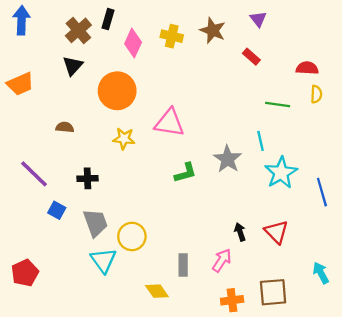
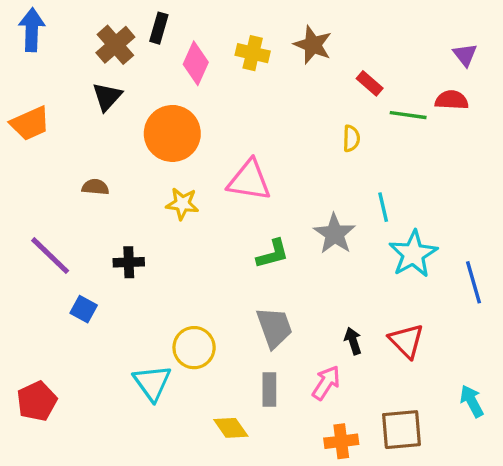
purple triangle: (258, 19) -> (465, 55), moved
yellow semicircle: (316, 94) -> (351, 138), moved
green line: (278, 104) -> (408, 115), moved
gray trapezoid: (95, 223) -> (274, 328), moved

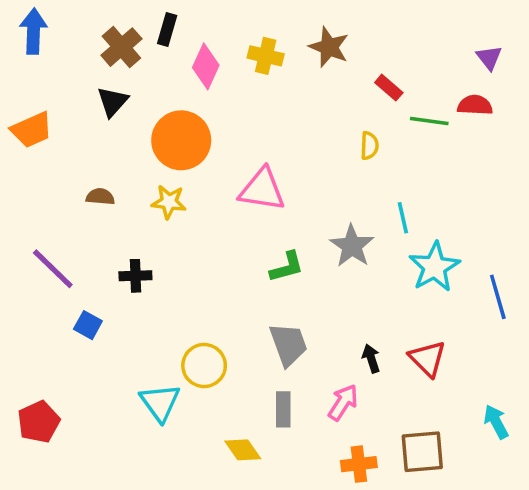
yellow star: (182, 204) -> (169, 202), moved

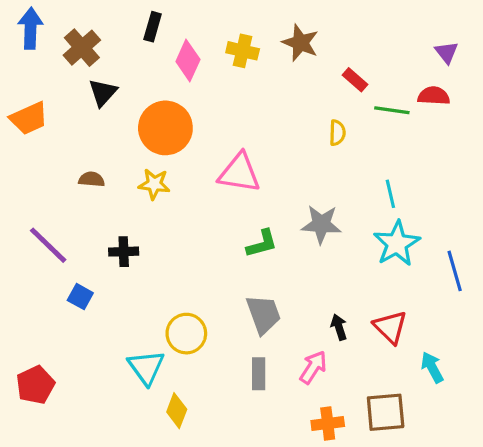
brown cross: (121, 47) -> (82, 48), moved
cyan line: (403, 218) -> (390, 194), moved
gray star: (352, 246) -> (321, 224), turned -30
cyan arrow: (496, 422) -> (432, 367), moved
yellow diamond: (243, 450) -> (177, 411), moved, turned 56

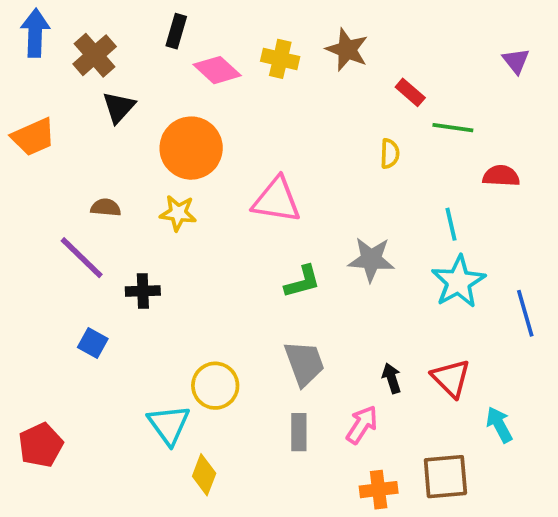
pink diamond: (188, 60) -> (217, 70), turned -72
red semicircle: (434, 96) -> (501, 176), moved
purple line: (48, 245) -> (82, 258), moved

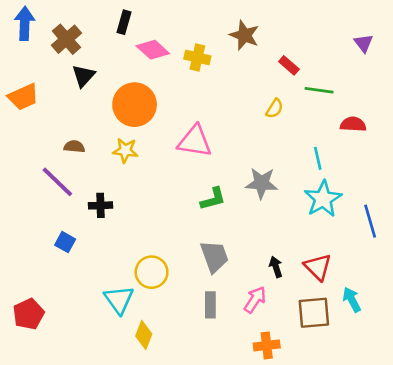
yellow cross: (280, 59) -> (197, 58), moved
yellow semicircle: (390, 154) -> (275, 109), turned 30
brown square: (445, 477) -> (314, 313), moved

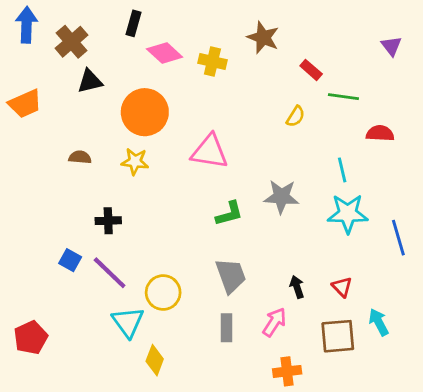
black triangle: (83, 76) -> (90, 81), turned 35
purple line: (57, 182) -> (110, 273), moved
cyan star: (323, 199) -> (348, 214), turned 30
red triangle: (318, 267) -> (342, 287), size x0.7

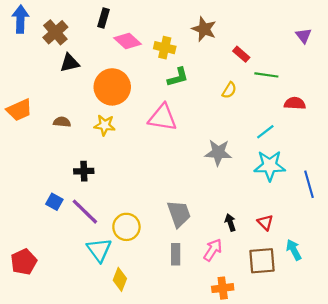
orange trapezoid: (25, 104) -> (19, 110), moved
cyan line: (342, 170) -> (265, 132), turned 66
green L-shape: (229, 214) -> (178, 77), moved

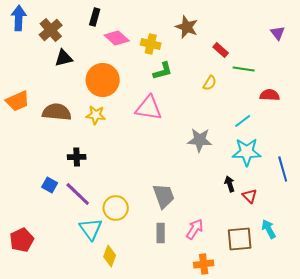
brown semicircle: (62, 122) -> (57, 112), size x1.8
black arrow: (230, 223) -> (230, 184), moved
red triangle: (265, 223) -> (250, 196), moved

